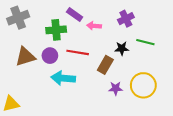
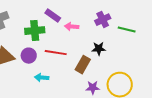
green line: (145, 42) -> (127, 30), moved
cyan arrow: (63, 78) -> (42, 78), size x0.6

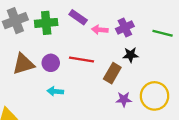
purple cross: (103, 20) -> (125, 27), moved
green cross: (35, 31) -> (46, 23), moved
cyan arrow: (42, 78) -> (55, 91), moved

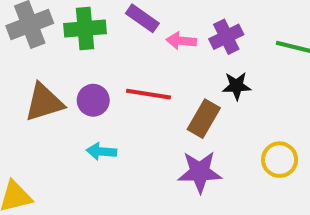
yellow circle: (155, 96) -> (280, 160), size x0.7
purple star: (124, 99) -> (200, 172), moved, size x1.5

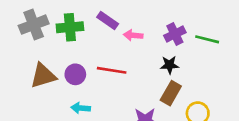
purple cross: (226, 37) -> (175, 34), moved
brown rectangle: (204, 119) -> (171, 93), moved

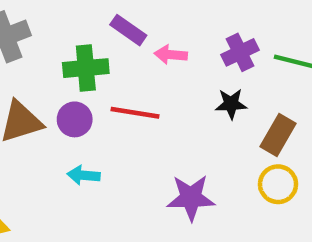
green cross: (70, 27) -> (86, 68), moved
brown rectangle: (171, 93) -> (278, 135), moved

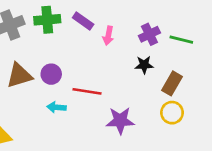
pink arrow: (171, 55) -> (108, 36), turned -84
green cross: (86, 68) -> (47, 20), moved
red line: (135, 113) -> (87, 91), moved

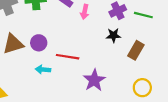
yellow circle: (172, 113) -> (142, 88), moved
purple star: (120, 121) -> (94, 80), turned -30

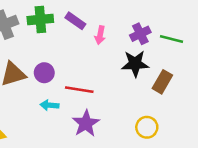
black star: (113, 35) -> (135, 64), size x1.5
purple star: (94, 80) -> (86, 123), moved
yellow circle: (142, 88) -> (147, 127), moved

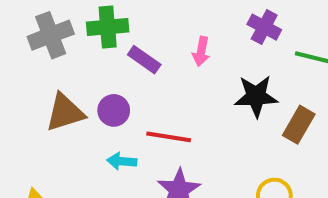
purple rectangle: (75, 21) -> (144, 60), moved
purple cross: (140, 34) -> (264, 27), moved, turned -36

